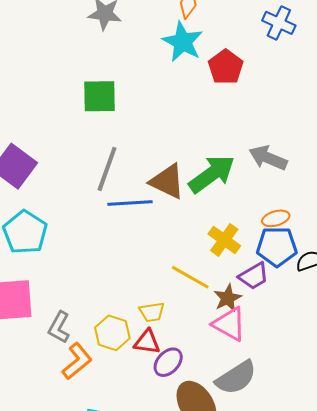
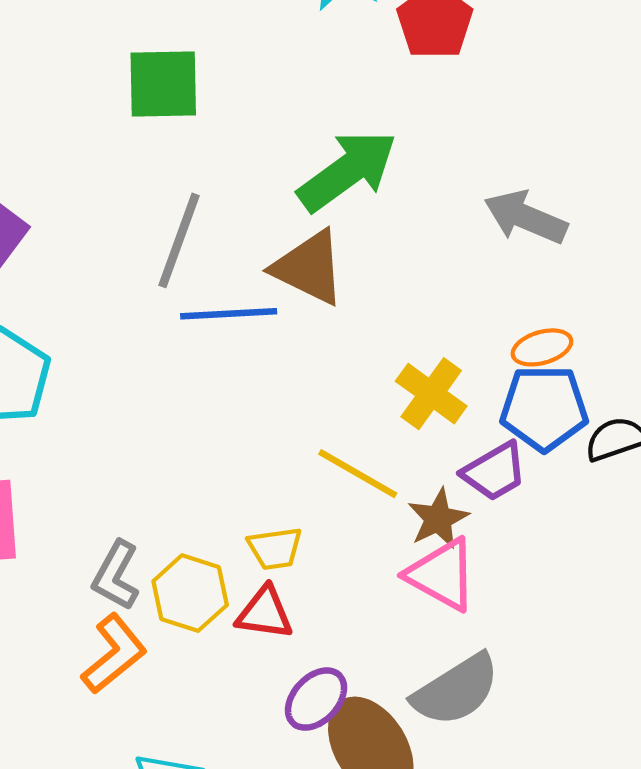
green arrow: (212, 174) -> (347, 171), moved
gray L-shape: (59, 327) -> (116, 575), moved
purple ellipse: (168, 362) -> (316, 699), moved

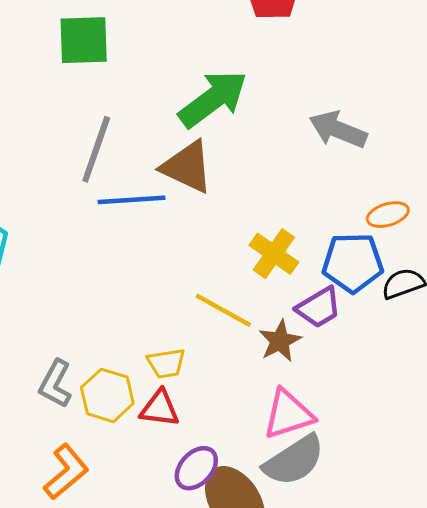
orange ellipse: (542, 347) -> (388, 215), moved
pink triangle: (442, 575) -> (288, 414), moved, turned -46
orange L-shape: (114, 654) -> (66, 472), moved

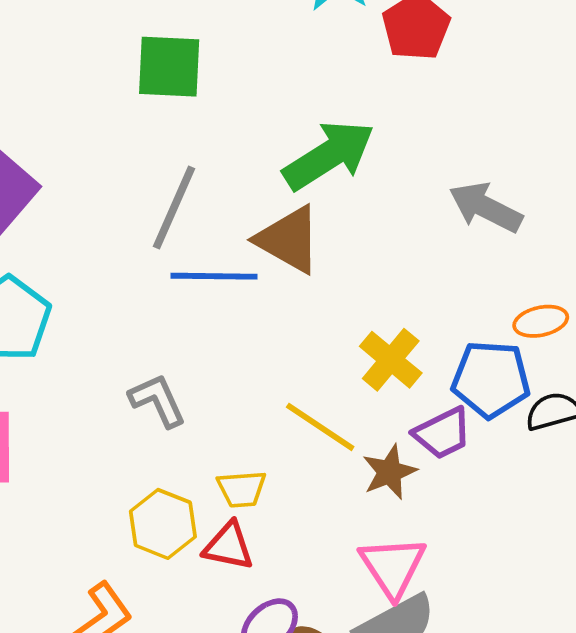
gray L-shape: (55, 384) -> (158, 400), moved, turned 123
pink triangle: (288, 414) -> (393, 567), turned -50

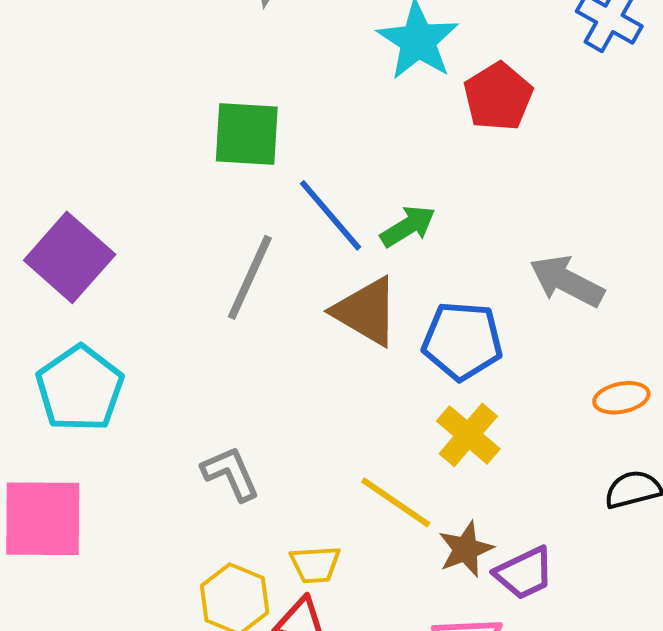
green arrow: (329, 155) -> (408, 226), size x0.6
blue line: (214, 276) -> (331, 215), moved, turned 48
blue pentagon: (491, 379) -> (462, 341), moved
purple trapezoid: (443, 433) -> (524, 573), moved

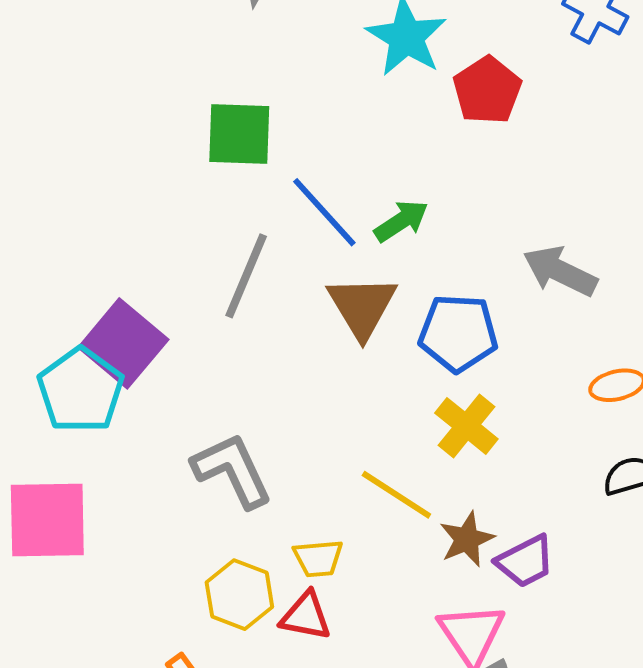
purple square: (70, 257) -> (123, 343), moved
brown triangle: (366, 311) -> (362, 306), turned 30
gray L-shape: (231, 473) -> (232, 470), size x1.4

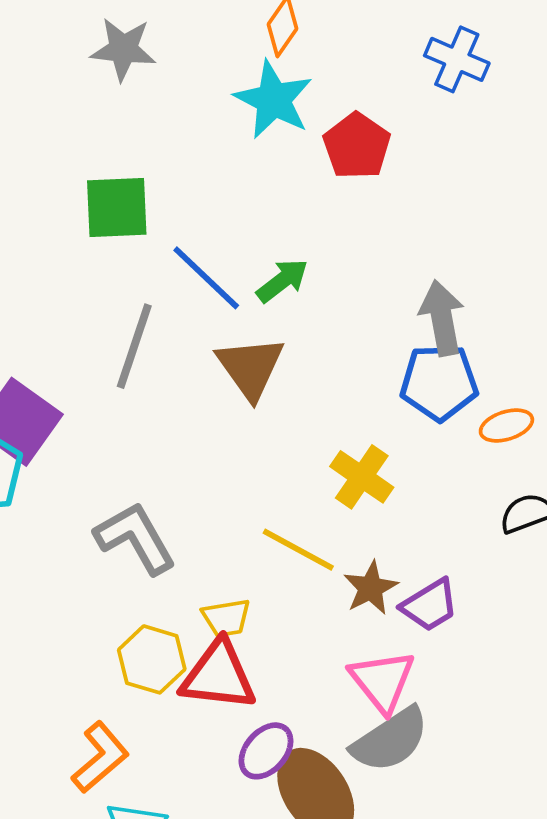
gray arrow: (560, 271) -> (442, 318), turned 58
blue pentagon: (458, 333) -> (439, 382), moved
red triangle: (306, 616) -> (218, 675), size x1.5

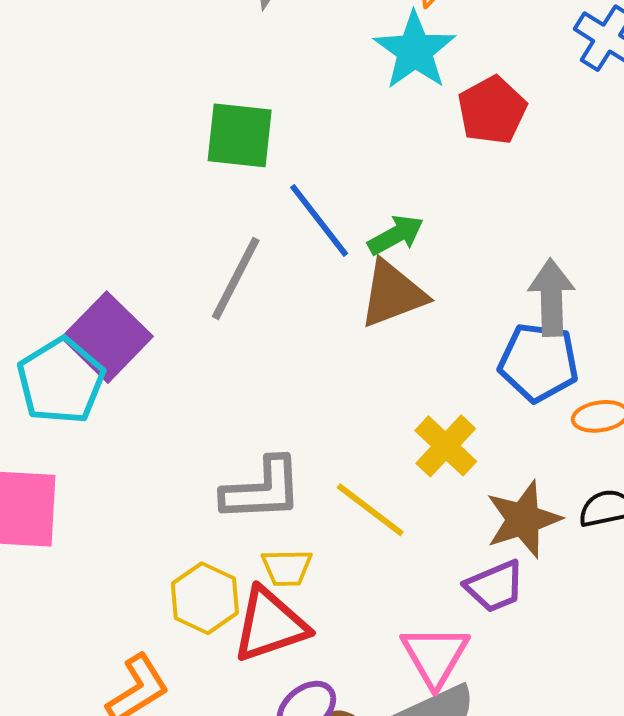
brown triangle: (250, 367) -> (393, 294), moved, turned 36
gray L-shape: (135, 538) -> (262, 490), moved, turned 108
brown star: (371, 588) -> (523, 519), moved, size x1.4
red triangle: (218, 675) -> (270, 625), turned -34

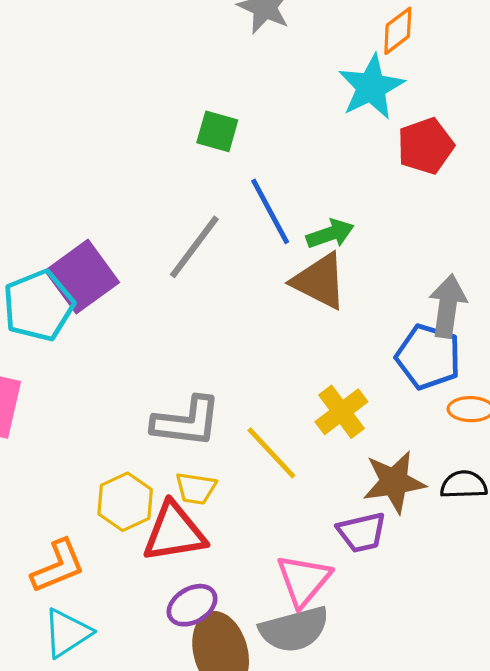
green square: (240, 135) -> (217, 131), size x0.7
brown triangle: (393, 294) -> (319, 281), turned 38

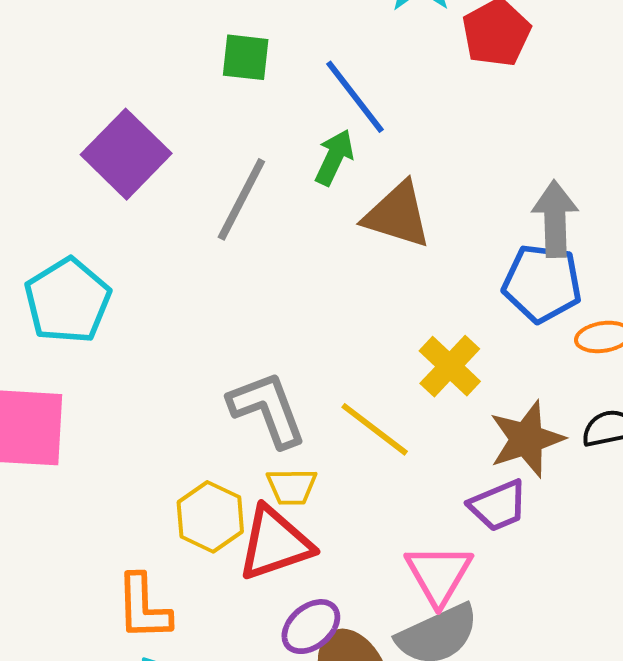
blue line: (270, 211) -> (355, 97), moved
green arrow: (330, 234) -> (334, 157), moved, turned -36
purple square: (82, 277) -> (126, 154), moved
gray L-shape: (187, 422) -> (267, 409), turned -108
orange L-shape: (58, 566) -> (143, 607), turned 120

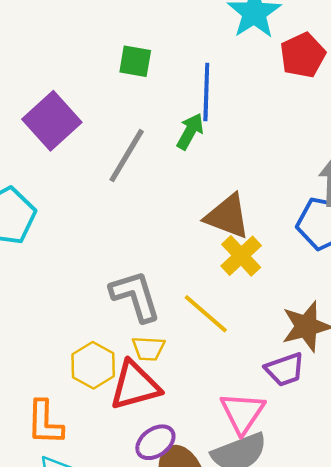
blue line: (355, 97) -> (206, 92), turned 36
brown triangle: (397, 215) -> (227, 216), moved
yellow cross: (450, 366) -> (241, 256), moved

